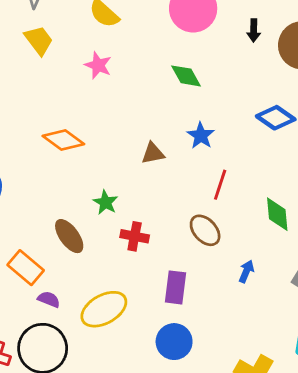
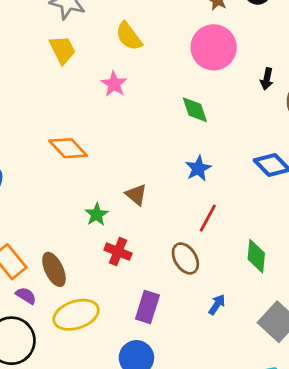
brown triangle: (153, 153) -> (136, 195), moved, turned 40
brown ellipse: (69, 236) -> (54, 269), moved

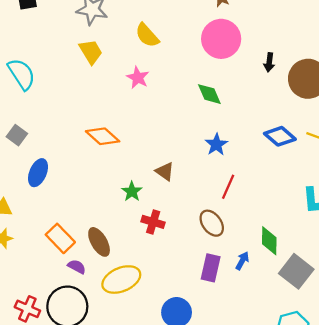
green diamond: (256, 256) -> (269, 241), moved
purple rectangle: (147, 307) -> (211, 268), moved

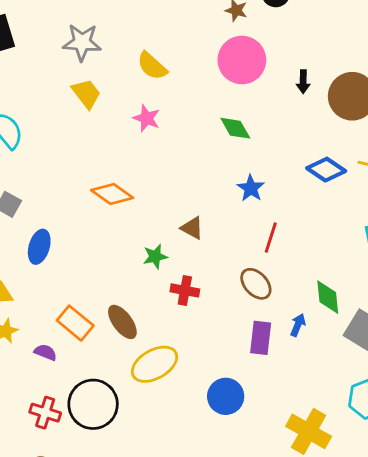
green star: (132, 191) -> (155, 257), turned 30
purple semicircle: (77, 267) -> (45, 352), moved

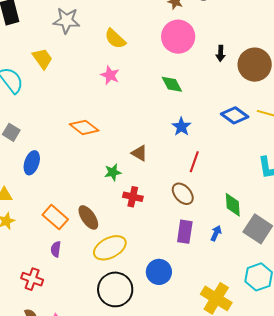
yellow trapezoid: (86, 94) -> (42, 59), moved
blue arrow: (298, 325) -> (216, 233), moved
purple semicircle: (45, 352) -> (56, 249), moved, turned -105
black circle: (93, 404) -> (115, 289), moved

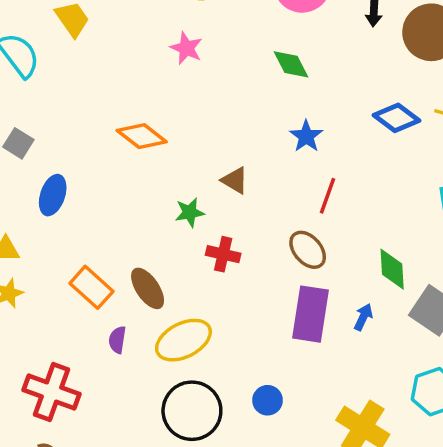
purple rectangle: (185, 232) -> (311, 314), size x1.4
purple semicircle: (56, 249) -> (117, 340), moved
blue circle: (159, 272) -> (268, 400), moved, size x0.7
red cross: (32, 279) -> (51, 392), size x1.5

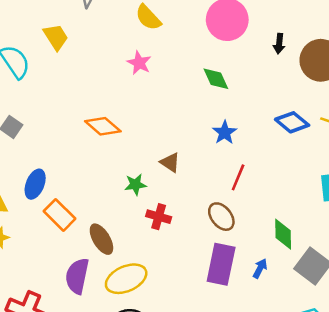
blue ellipse: (53, 195) -> (35, 184), moved
orange rectangle: (91, 287) -> (60, 215), moved
purple semicircle: (117, 340) -> (77, 276), size x1.8

